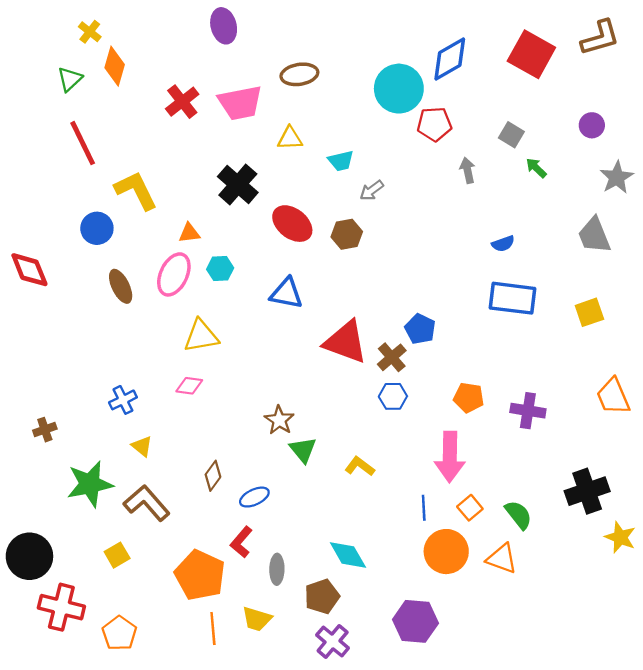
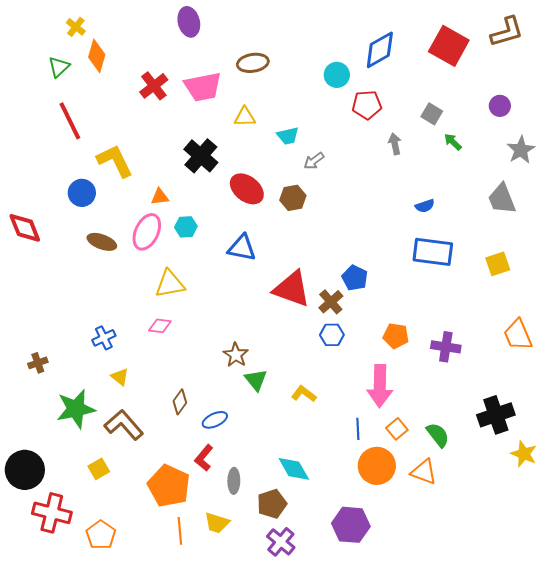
cyan circle: (399, 89) -> (337, 75), size x0.6
brown ellipse: (121, 286) -> (102, 242), turned -44

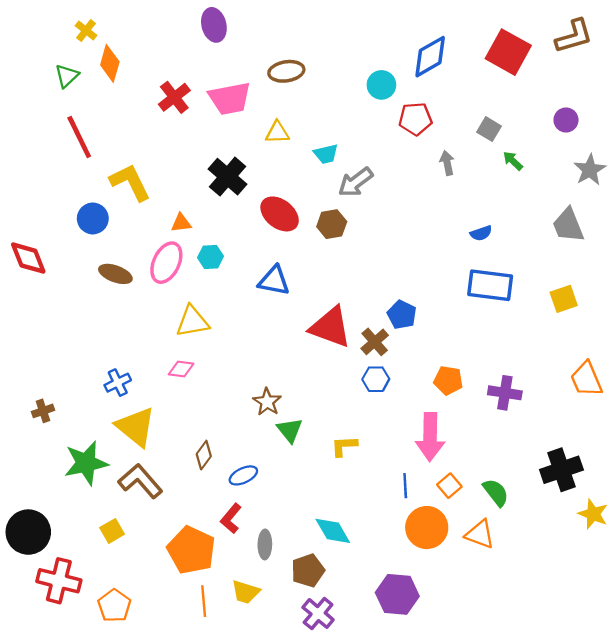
gray arrow: (314, 161) -> (355, 182), size x1.5
yellow triangle: (120, 377) -> (136, 427), size x2.0
yellow L-shape: (304, 394) -> (344, 446), turned -40

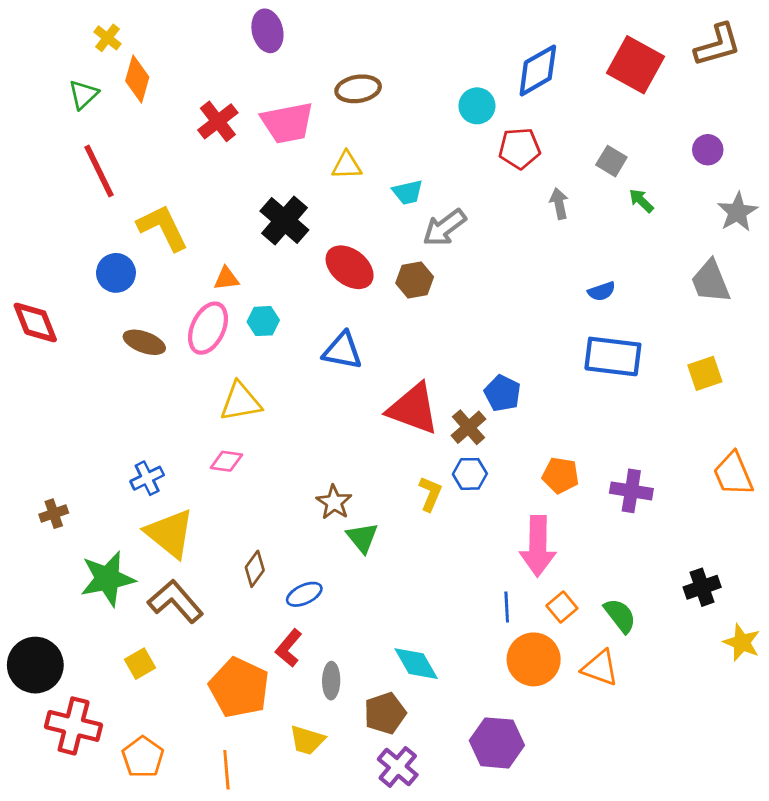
yellow L-shape: (344, 446) -> (430, 494), moved, turned 116
black cross: (561, 470) -> (702, 587), size x0.7
orange line: (204, 601) -> (226, 770), moved

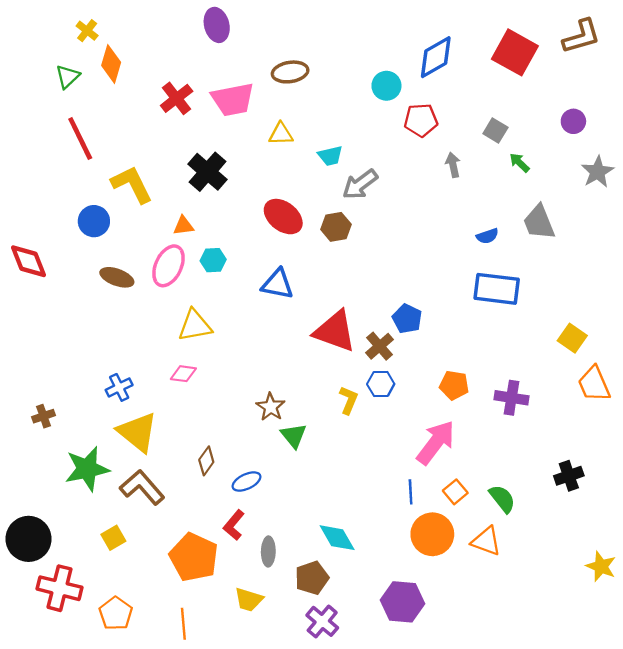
black cross: (284, 221) -> (207, 172), moved
gray trapezoid: (711, 281) -> (539, 222), moved
yellow square: (705, 373) -> (572, 338), moved, turned -36
pink arrow: (538, 546) -> (436, 443), turned -144
yellow star: (742, 642) -> (601, 566), moved

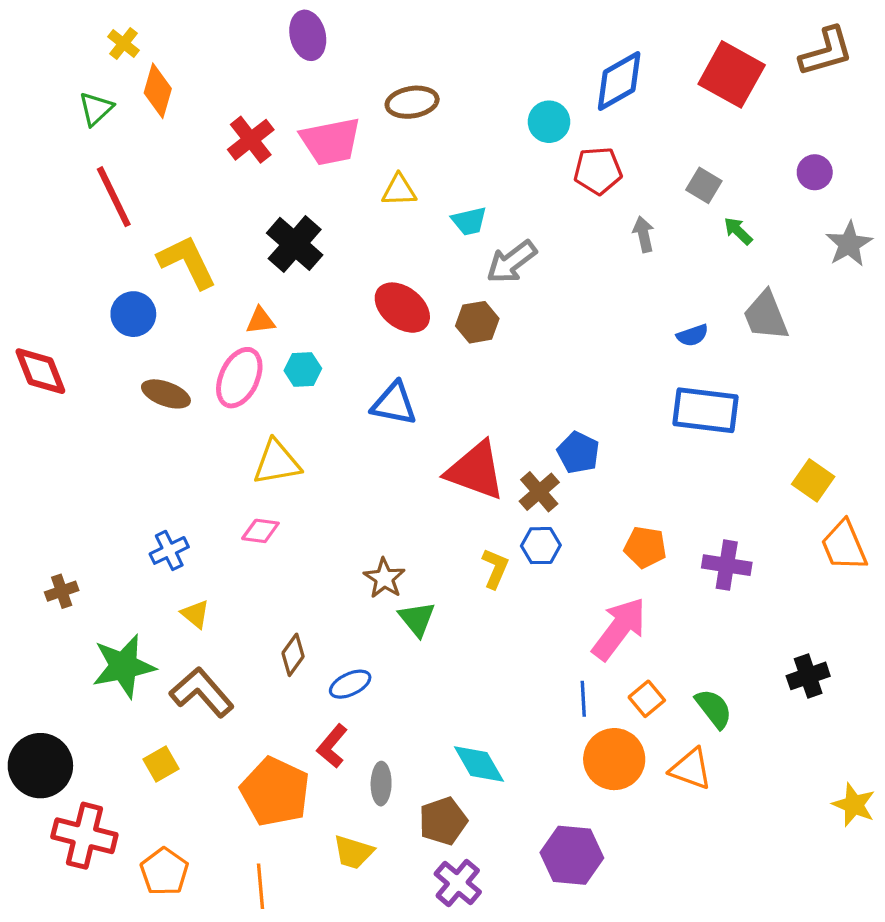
yellow triangle: (138, 432) -> (195, 614), size x0.5

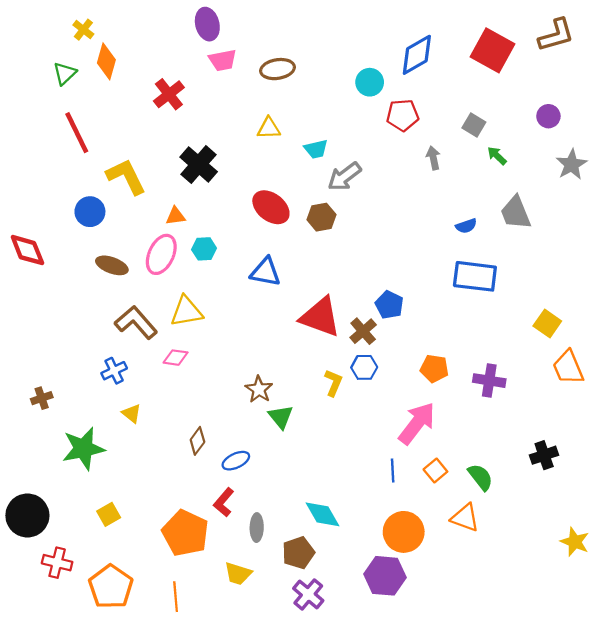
pink trapezoid: (331, 141) -> (223, 60), moved, size x0.7
brown L-shape: (202, 692) -> (136, 322), moved
orange circle: (614, 759) -> (404, 532), moved
red cross: (84, 836) -> (57, 563), size x0.7
orange pentagon: (164, 872) -> (111, 587), size x1.4

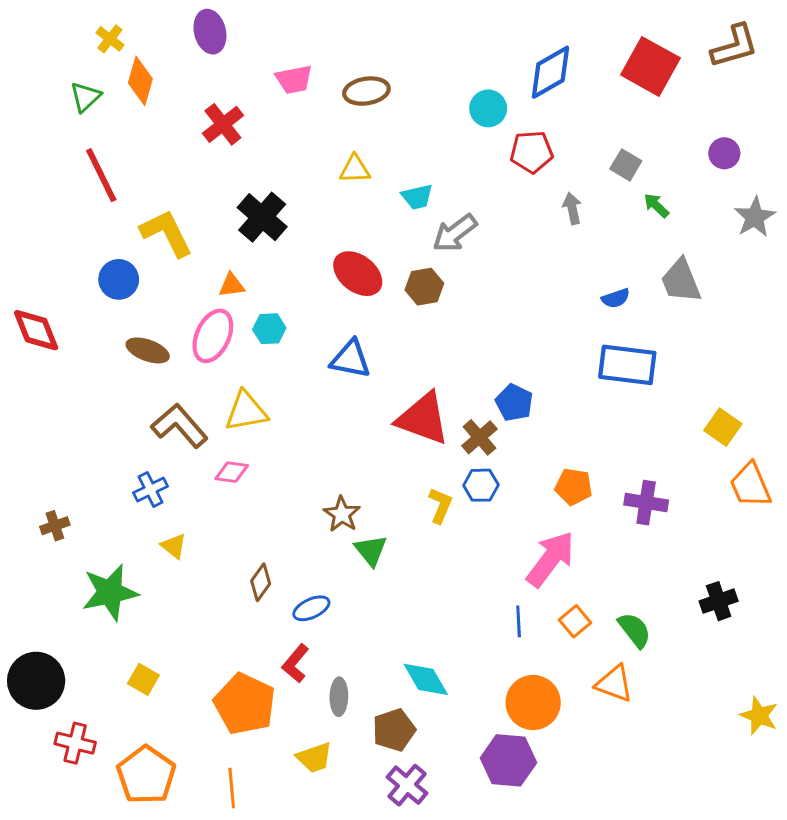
purple ellipse: (207, 24) -> (210, 32), moved
yellow square: (109, 514) -> (143, 679), turned -30
yellow trapezoid: (238, 574) -> (314, 758), turned -36

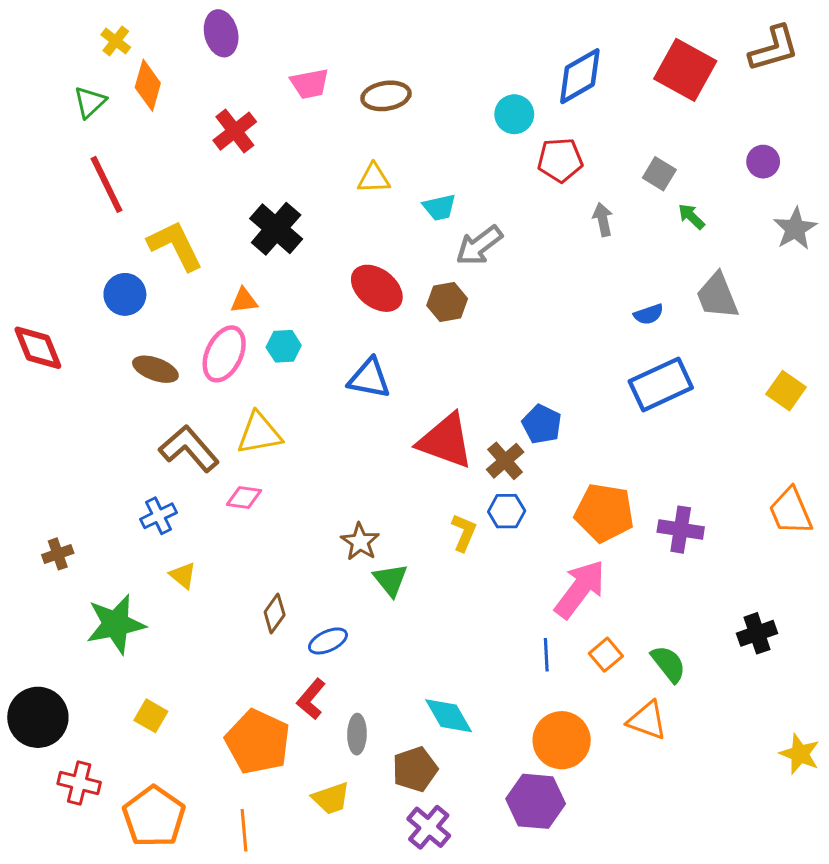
blue rectangle: (627, 365) -> (661, 384), turned -32
yellow square: (723, 427) -> (786, 391), moved
orange pentagon: (574, 487) -> (604, 513), size x1.5

